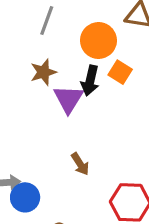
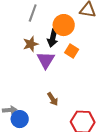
orange square: (120, 72) -> (72, 51), moved
black arrow: (90, 81) -> (53, 38), moved

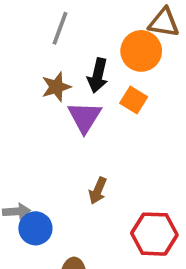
orange circle: (64, 25) -> (141, 51), moved
brown arrow: (53, 99) -> (98, 191), turned 56

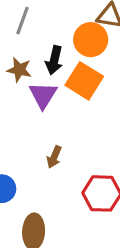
brown star: (56, 87) -> (19, 70), turned 30
orange square: (134, 100) -> (84, 81), size x1.6

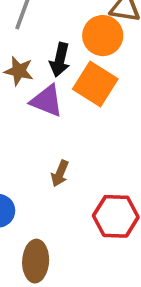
purple triangle: (43, 95) -> (47, 101), turned -40

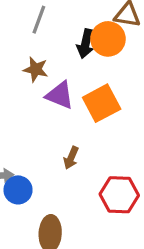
black arrow: (60, 60) -> (85, 44), moved
orange square: (95, 84) -> (102, 103), moved, turned 30

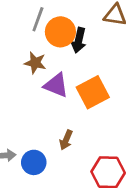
orange circle: (108, 39) -> (60, 32), moved
blue circle: (18, 190) -> (34, 162), moved

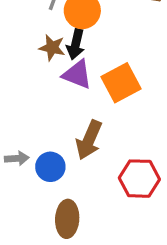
black arrow: (79, 40) -> (76, 44), moved
brown arrow: (66, 140) -> (89, 140), size x1.6

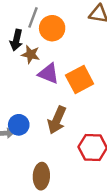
black arrow: (76, 44) -> (16, 40), moved
blue circle: (50, 167) -> (19, 125), moved

